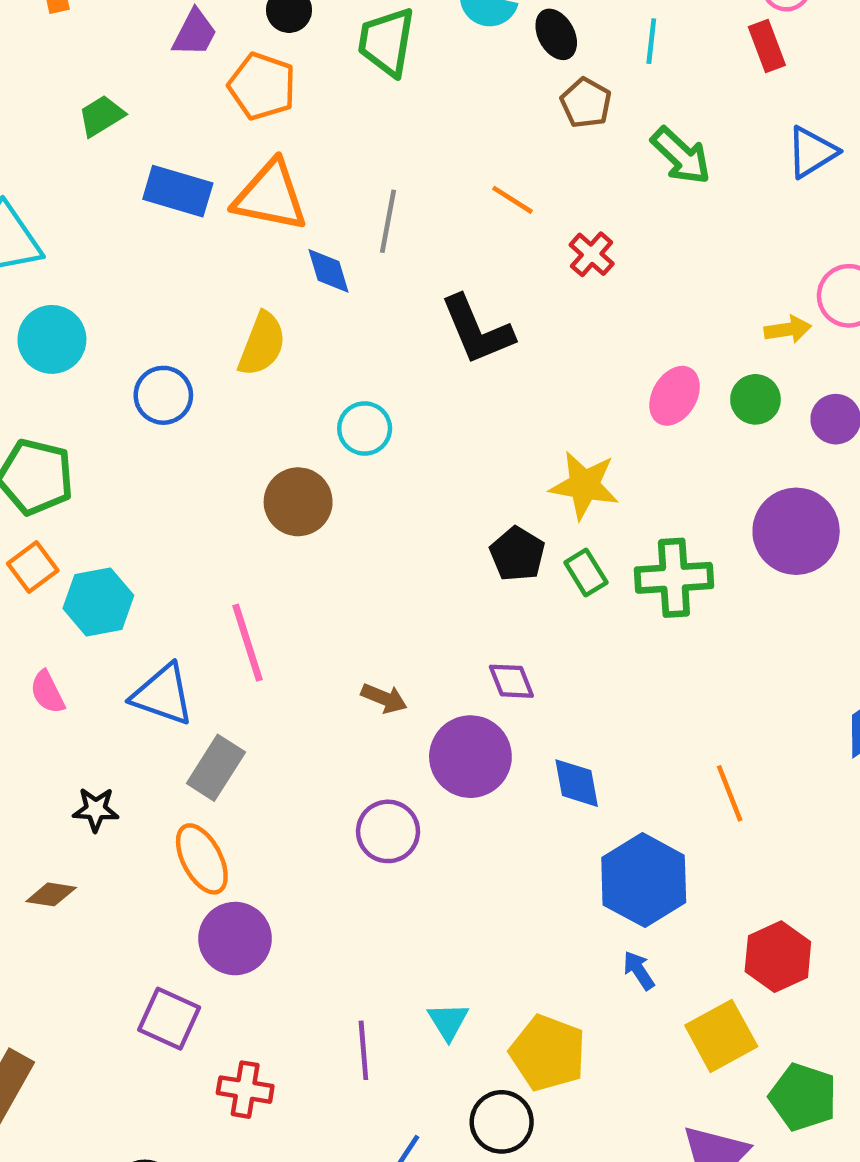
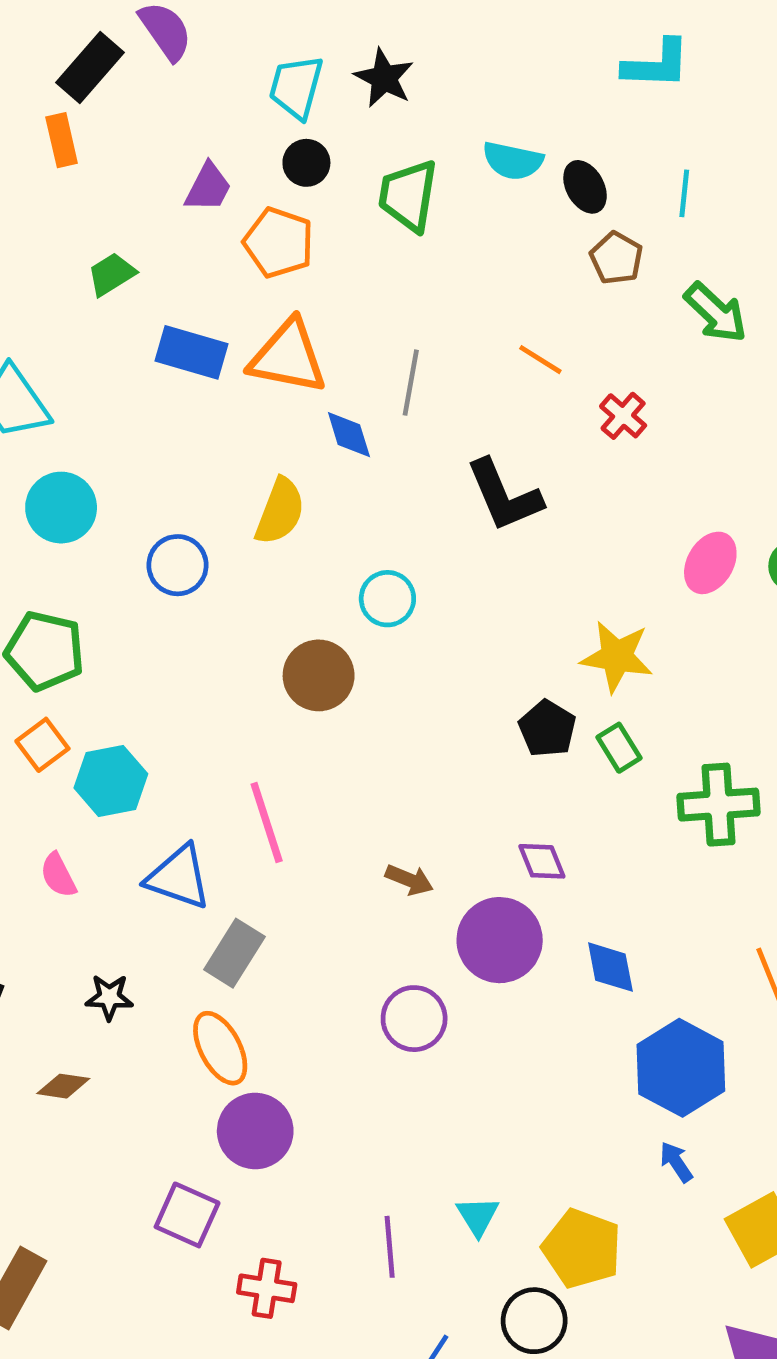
green cross: (674, 578) -> (719, 805), moved

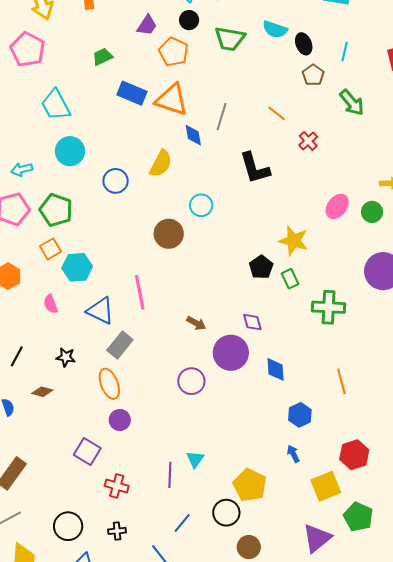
green trapezoid: (408, 196) -> (230, 39), turned -96
blue hexagon: (681, 1068) -> (300, 415), size x0.6
purple circle: (255, 1131) -> (120, 420), size x0.7
cyan triangle: (478, 1216) -> (195, 459), moved

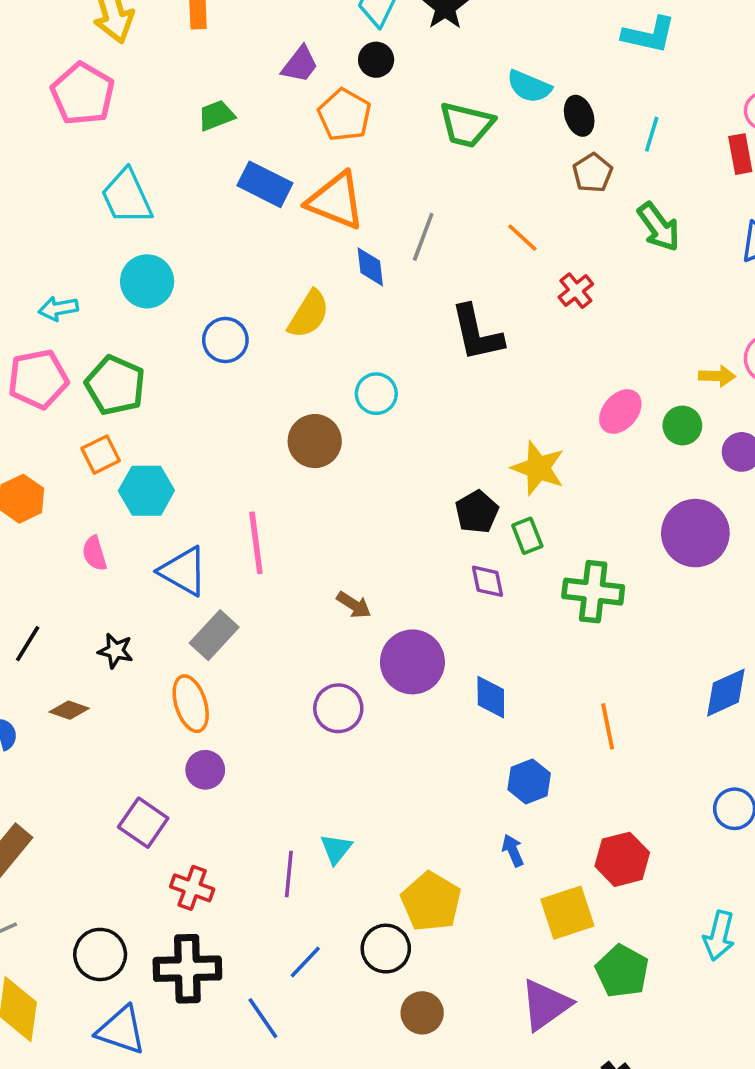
green trapezoid: (230, 39) -> (466, 125), moved
purple diamond: (252, 322) -> (488, 581), moved
black cross: (117, 531) -> (187, 969), size x2.0

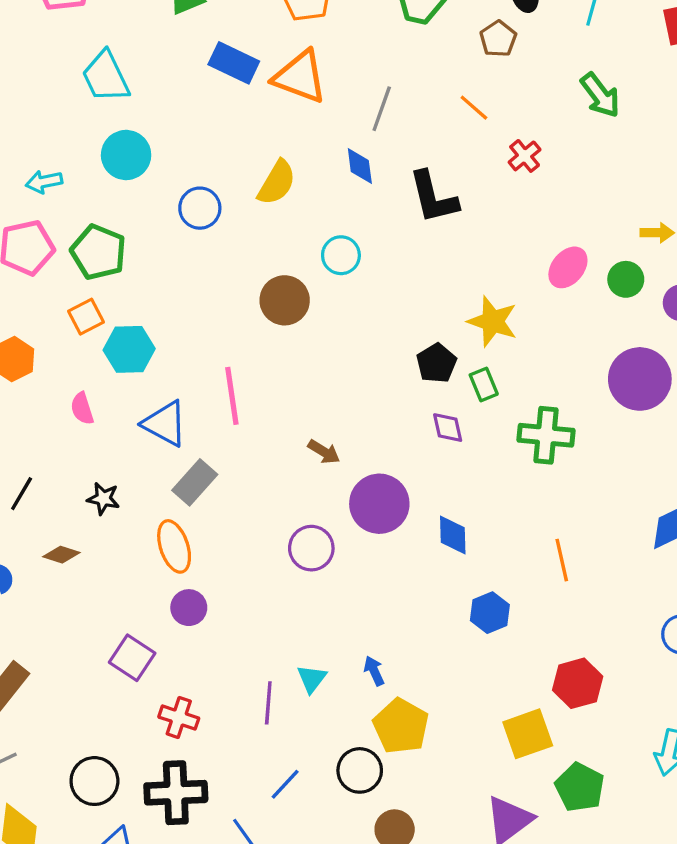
brown pentagon: (593, 173) -> (498, 39), moved
blue diamond: (370, 267) -> (360, 166), moved
blue arrow: (513, 850) -> (374, 671), moved

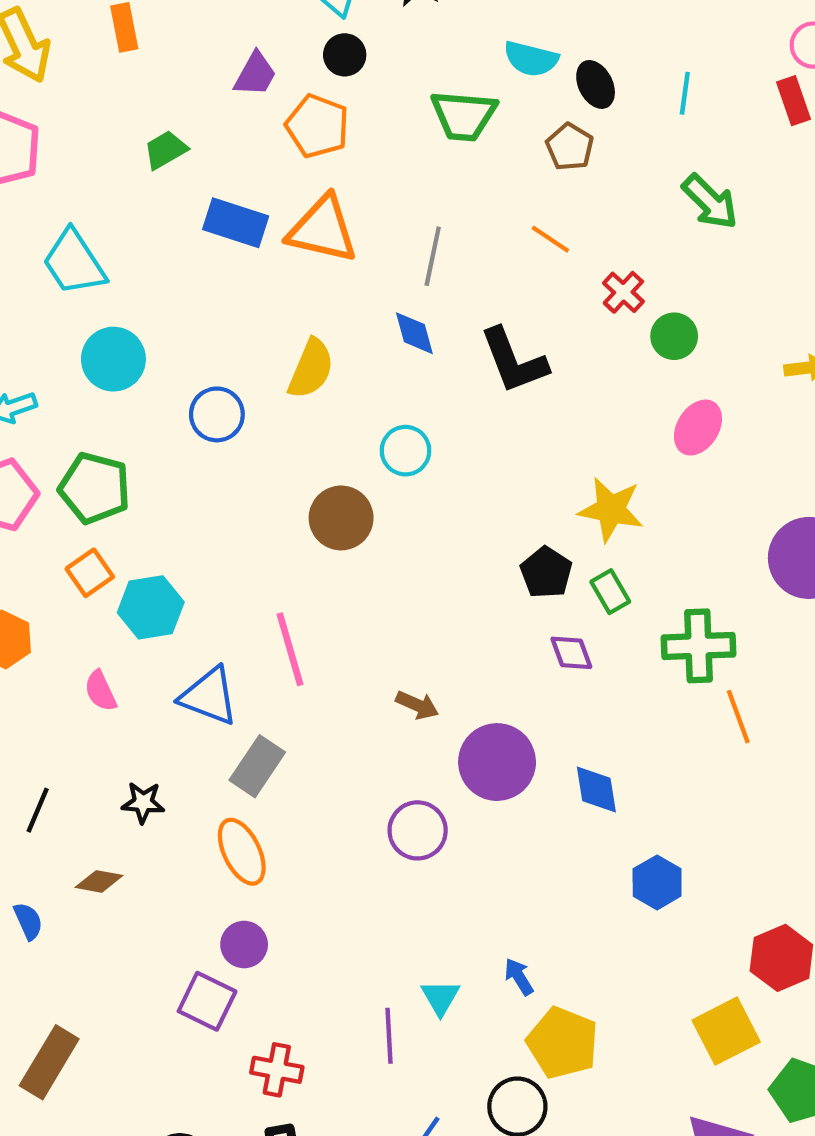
green circle: (626, 279) -> (674, 336), moved
orange line: (562, 560) -> (738, 717), moved
purple circle: (189, 608) -> (244, 945), moved

